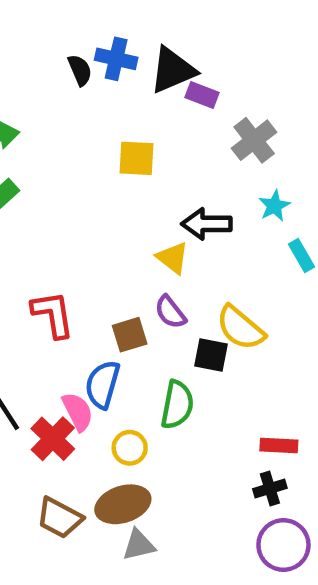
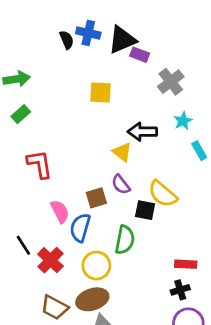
red L-shape: (53, 314) -> (40, 164), moved
pink semicircle: (78, 412) -> (60, 211), moved
yellow circle: (130, 448) -> (96, 266), size x1.4

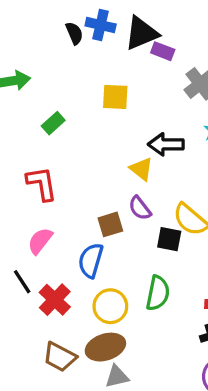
green rectangle: (21, 114) -> (53, 123), moved
pink semicircle: (60, 211) -> (40, 241), moved, turned -115
green semicircle: (125, 240) -> (158, 293), moved

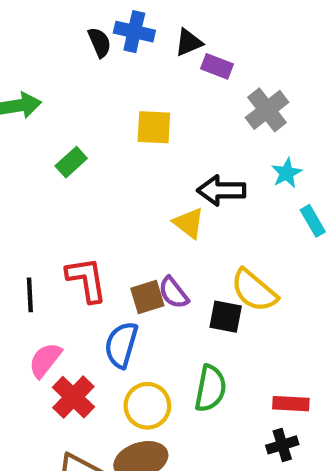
black triangle: (141, 33) -> (189, 42), size x0.6
red L-shape: (42, 184) -> (86, 280), moved
purple semicircle: (140, 208) -> (173, 293), moved
pink semicircle: (40, 241) -> (45, 360), moved
black line: (22, 282) -> (30, 295), moved, turned 30

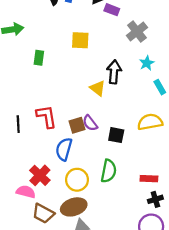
green rectangle: (71, 162) -> (39, 58), turned -40
black arrow: (221, 190) -> (114, 72), turned 95
yellow semicircle: (254, 290) -> (150, 122), moved, turned 130
pink semicircle: (45, 360) -> (26, 192), moved, turned 66
black cross: (282, 445) -> (155, 199), moved

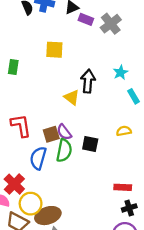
gray cross: (137, 32) -> (111, 24), moved
yellow semicircle: (150, 122) -> (124, 131), size x0.6
green semicircle: (109, 171) -> (64, 150), moved
yellow circle: (77, 180) -> (31, 204), moved

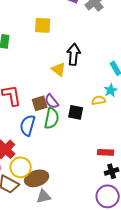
cyan star: (121, 72) -> (111, 90), moved
yellow semicircle: (124, 131) -> (99, 100), moved

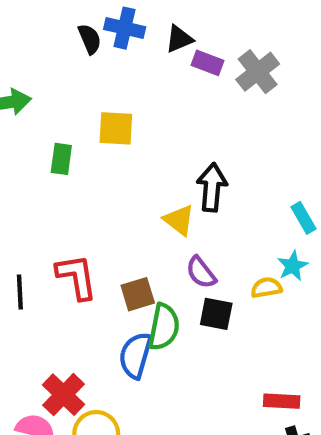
yellow square: (43, 25) -> (116, 128), moved
purple semicircle: (52, 101) -> (201, 272), moved
blue semicircle: (28, 125) -> (135, 355), moved

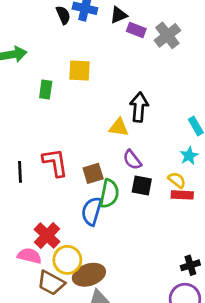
yellow triangle: (179, 220) -> (119, 127), turned -30
yellow semicircle: (266, 288) -> (177, 180), moved, turned 48
red rectangle: (282, 401) -> (182, 195), moved

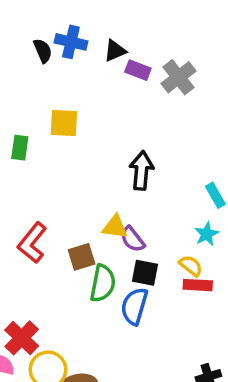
yellow triangle: (119, 127) -> (115, 227), moved
red L-shape: (55, 163) -> (32, 243), turned -132
blue semicircle: (92, 211) -> (134, 306), moved

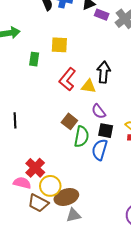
yellow triangle: (115, 227) -> (89, 86), moved
red L-shape: (32, 243) -> (67, 79), moved
brown square: (82, 257) -> (69, 121), turned -35

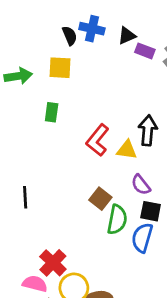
yellow square: (59, 45) -> (60, 68), moved

